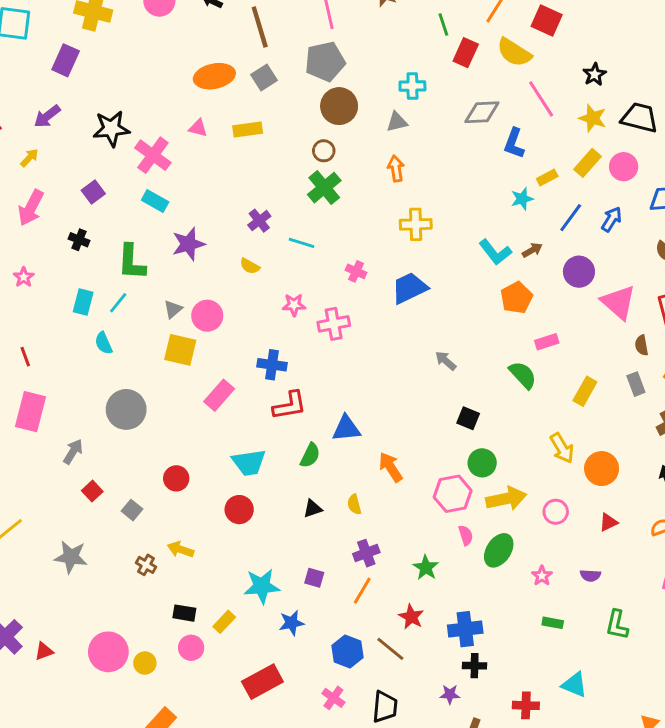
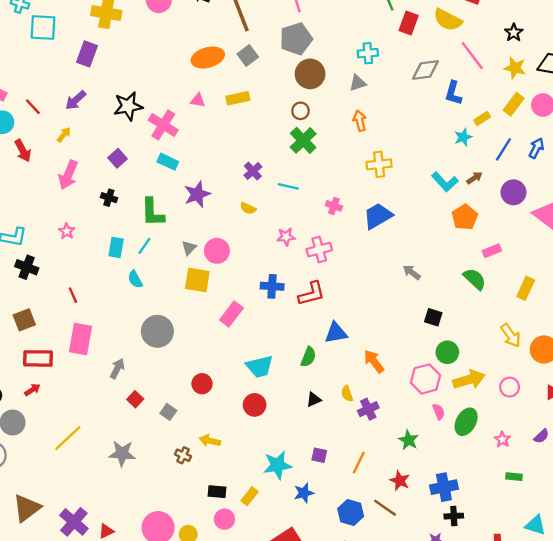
red L-shape: (290, 405) -> (312, 294), moved
purple cross: (366, 553) -> (368, 409), moved
purple semicircle: (590, 575) -> (541, 436), turned -42

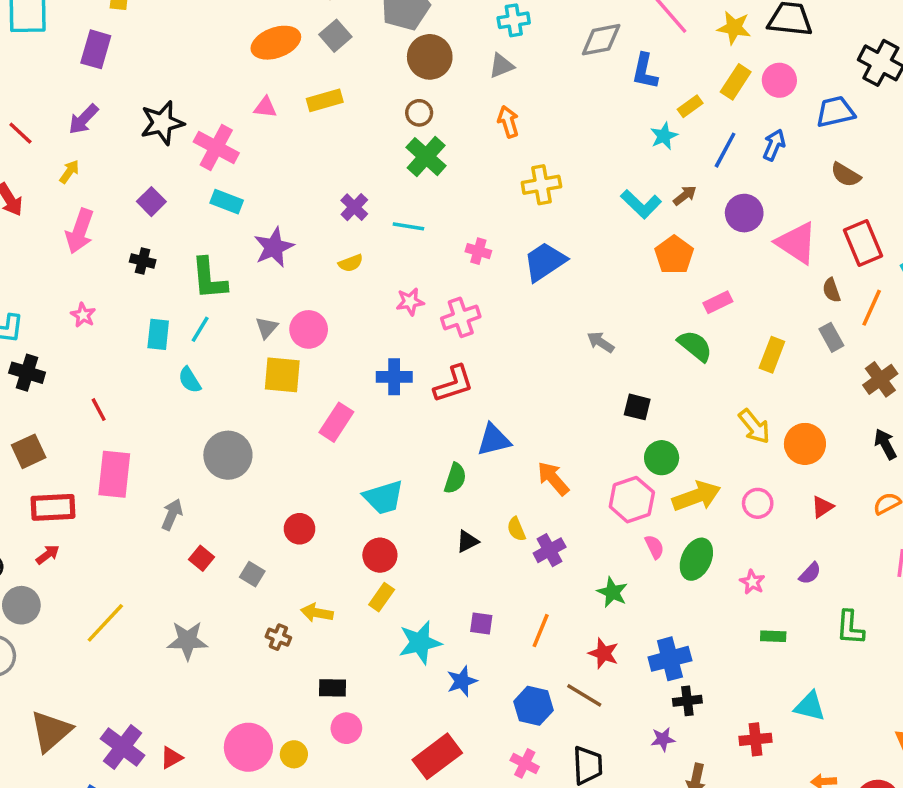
yellow semicircle: (248, 208) -> (351, 263), turned -42
yellow rectangle: (250, 496) -> (382, 597), moved

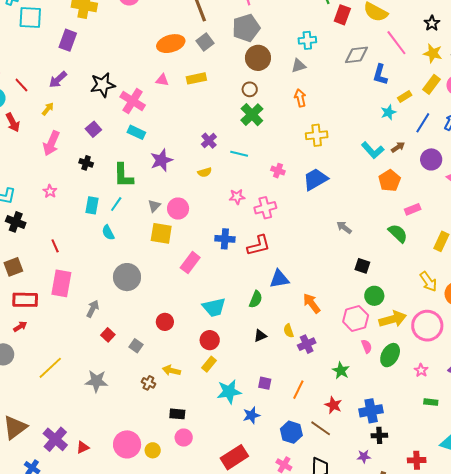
pink circle: (758, 503) -> (427, 326), size x1.8

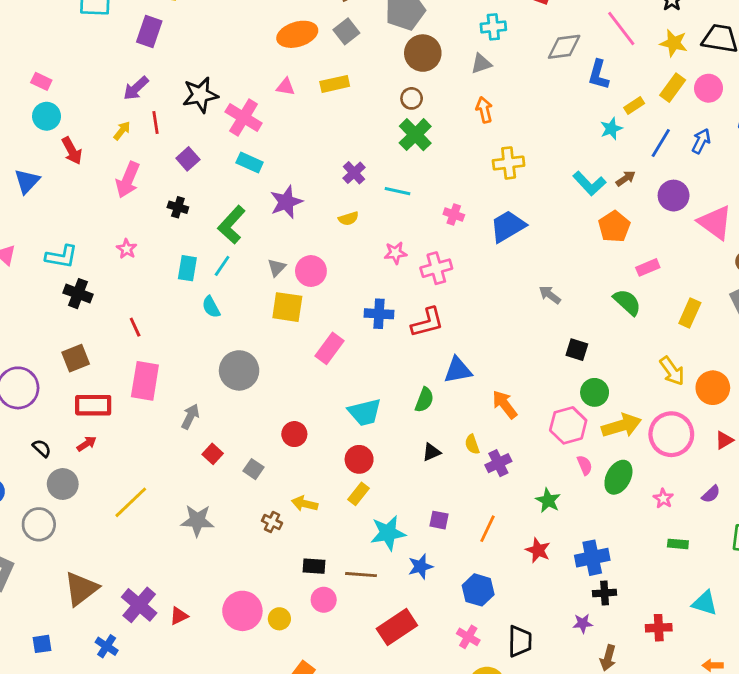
red line: (21, 85) -> (156, 122), moved, turned 35
green L-shape: (123, 176) -> (232, 225), turned 44
brown line: (321, 428) -> (361, 575), moved, turned -30

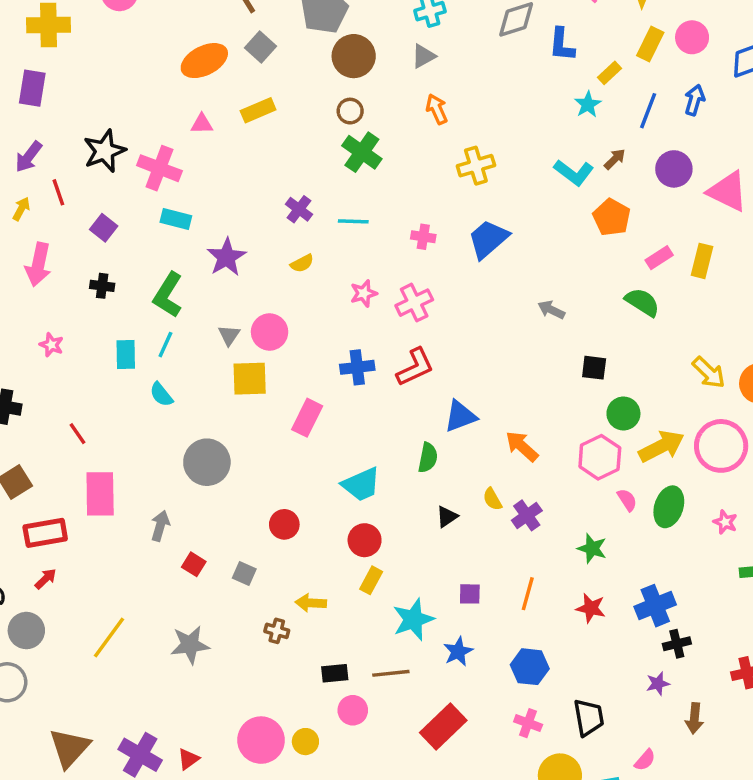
yellow rectangle: (690, 313) -> (702, 261), moved

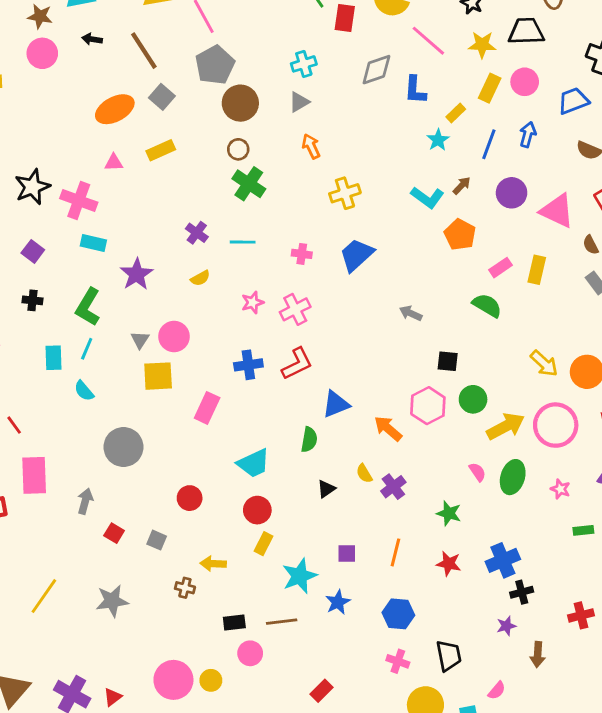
pink hexagon: (600, 457) -> (428, 406), moved
red rectangle: (443, 727) -> (321, 691), moved, size x0.6

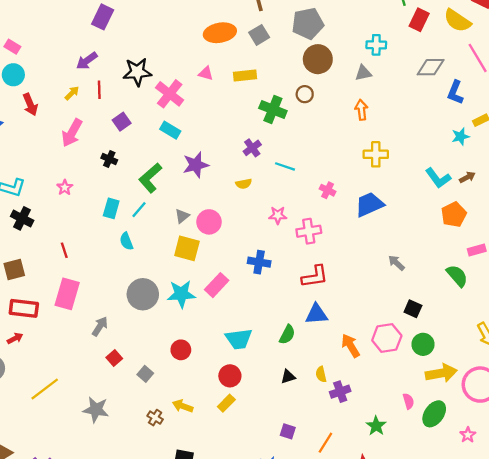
green cross: (249, 184) -> (273, 110), moved, turned -30
red L-shape: (297, 364) -> (315, 277), moved
cyan star: (300, 576) -> (181, 294), moved

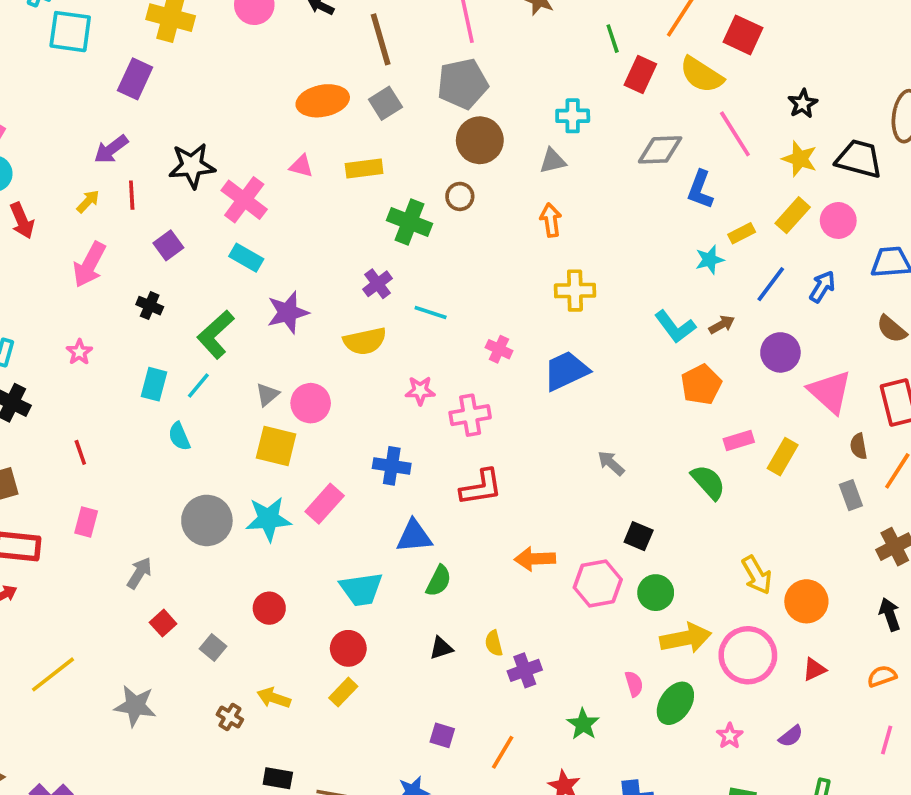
yellow semicircle: (244, 184) -> (365, 341), size x1.6
pink rectangle: (67, 294) -> (86, 522), size x0.6
blue triangle: (316, 314) -> (414, 536), moved
orange arrow: (351, 346) -> (535, 559), moved, turned -60

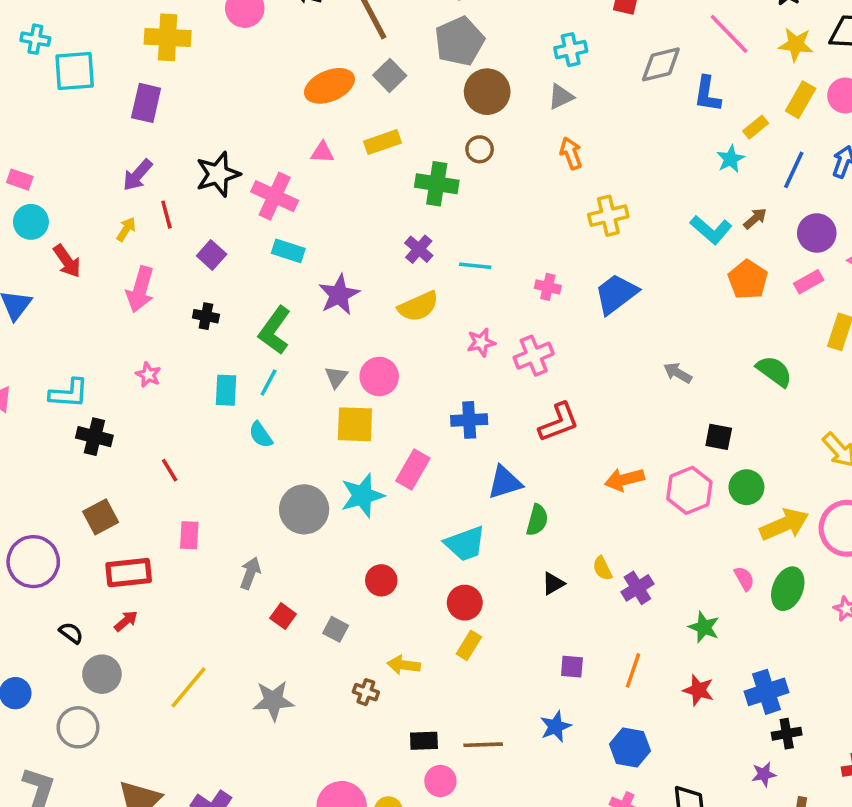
pink rectangle: (739, 441) -> (809, 282), moved

